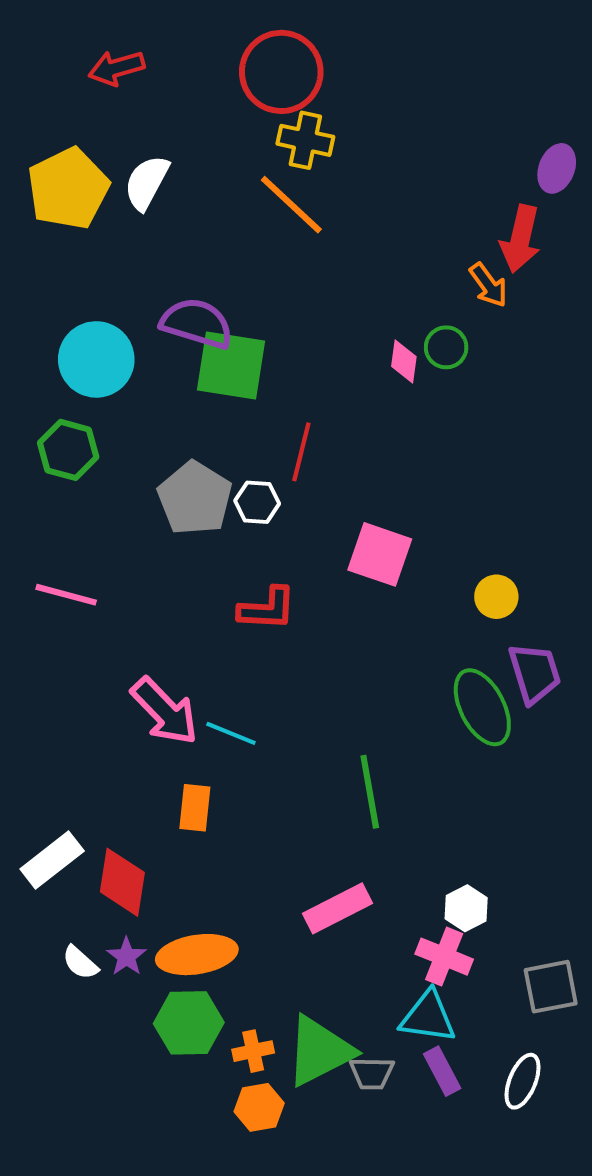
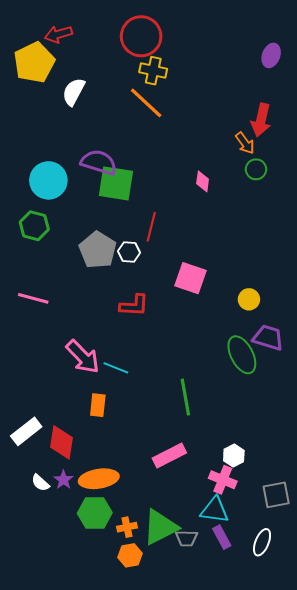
purple ellipse: (557, 168) -> (271, 55), moved
yellow pentagon: (68, 189) -> (34, 62), moved
green circle: (446, 347) -> (256, 169), moved
purple trapezoid: (535, 673) -> (268, 338), turned -56

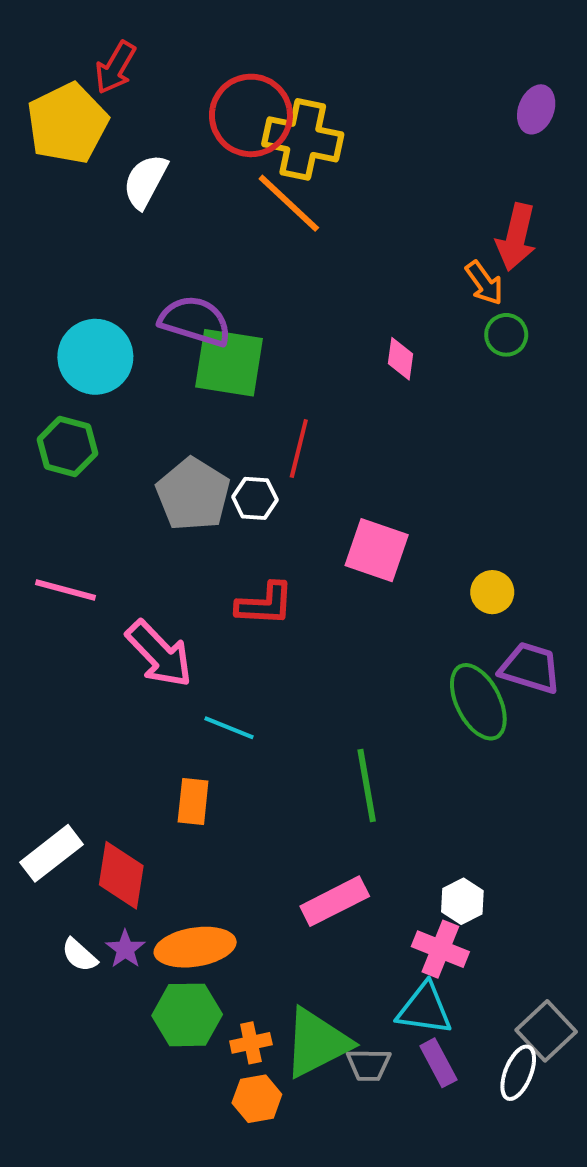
red arrow: (58, 34) -> (115, 68), turned -44
red circle: (141, 36) -> (251, 115), moved
yellow cross: (153, 71) -> (303, 139), size x1.4
pink arrow: (83, 357) -> (159, 654), moved
gray square: (276, 495) -> (546, 1031), moved, turned -32

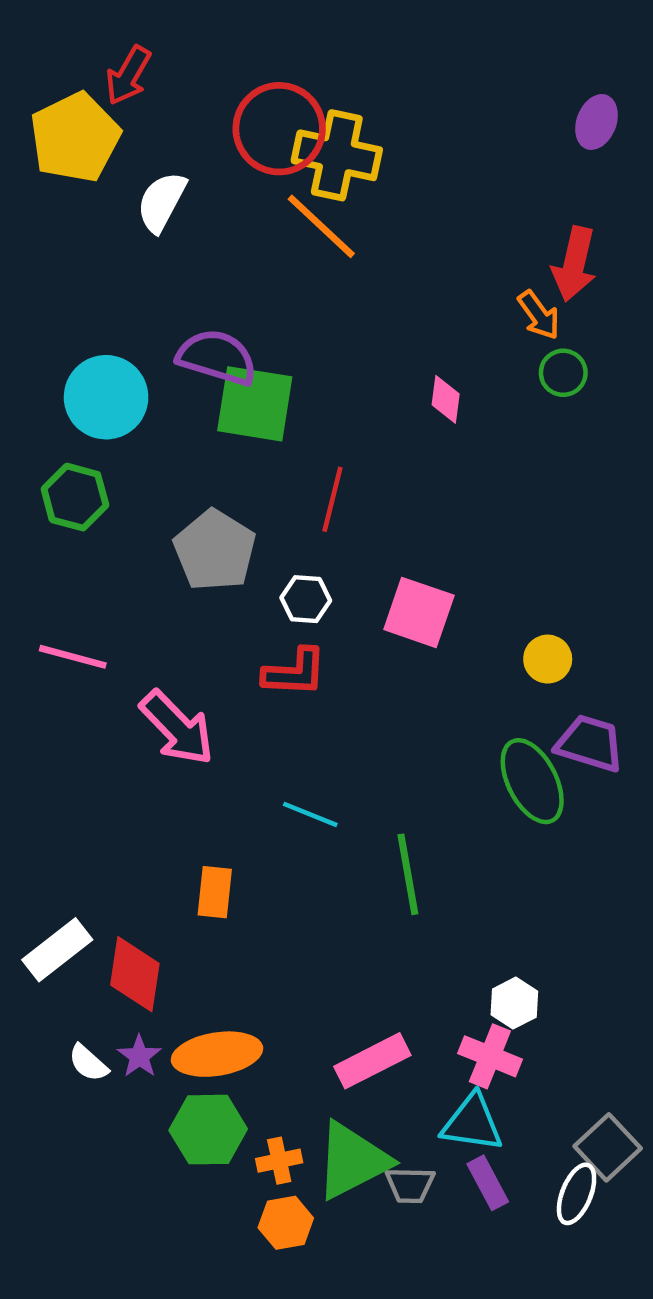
white hexagon: (255, 498) -> (306, 599), moved
cyan line: (229, 728) -> (310, 814), moved
pink rectangle: (335, 901) -> (372, 1061), moved

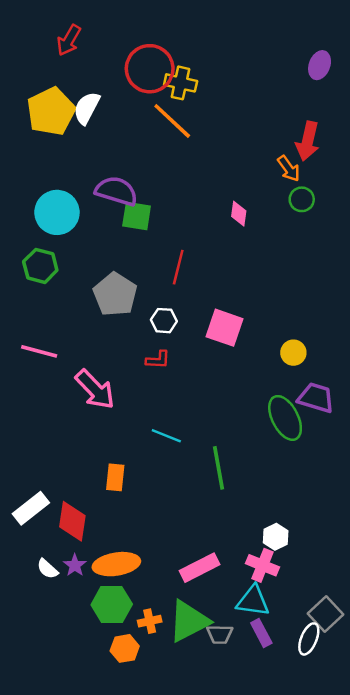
yellow pentagon: (75, 138) -> (51, 111), moved
yellow cross: (337, 155) -> (181, 83), size x0.7
green square: (255, 404) -> (137, 216), size x0.7
red L-shape: (295, 672) -> (158, 360), size x0.7
orange hexagon: (286, 1223) -> (125, 648), moved

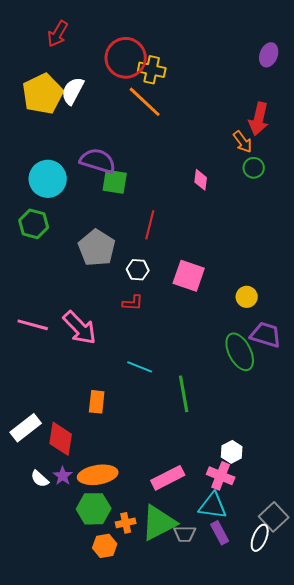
pink line: (39, 351) -> (33, 325), moved

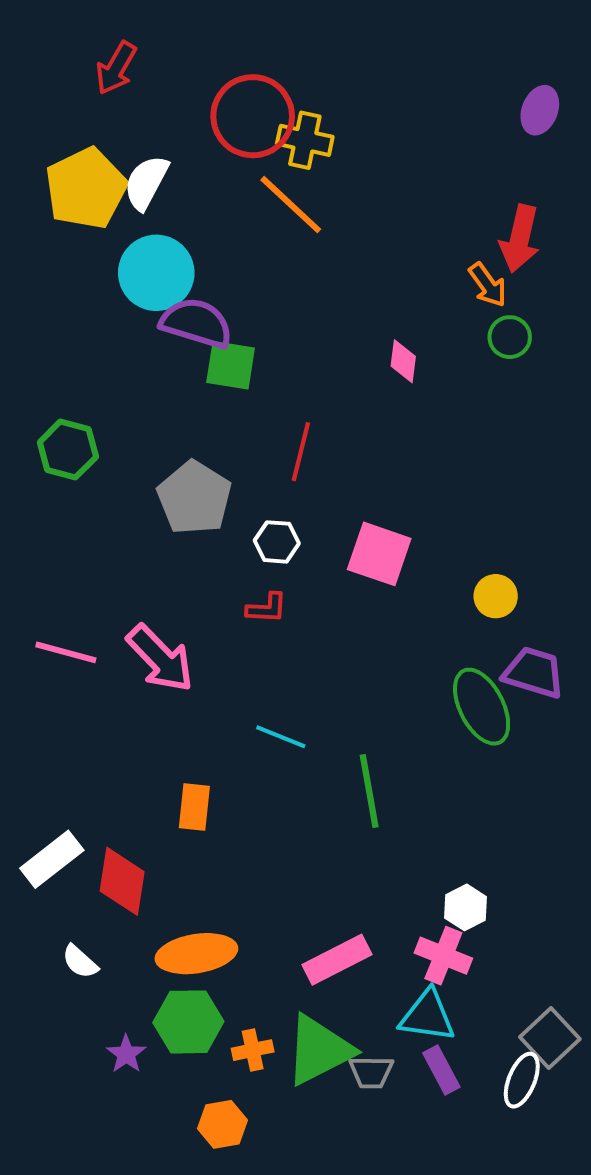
cyan circle: (48, 179) -> (156, 273), moved
purple star: (63, 476) -> (126, 1054), moved
orange hexagon: (105, 546) -> (223, 1124), moved

